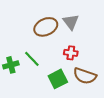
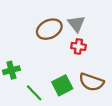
red cross: (71, 53) -> (78, 46), moved
green line: (32, 59) -> (34, 93), moved

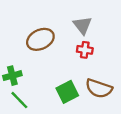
brown ellipse: (49, 29) -> (40, 39), moved
green line: (34, 93) -> (19, 100), moved

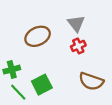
red cross: (85, 50) -> (78, 46), turned -32
green square: (67, 92) -> (42, 85), moved

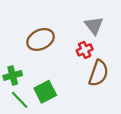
gray triangle: (76, 23) -> (94, 26), moved
brown semicircle: (91, 81) -> (99, 73), moved, turned -90

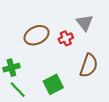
red cross: (85, 50) -> (66, 38), moved
green square: (45, 92) -> (53, 84), moved

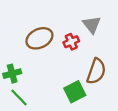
green square: (53, 84) -> (75, 92), moved

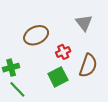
red cross: (71, 42) -> (63, 52), moved
green square: (75, 92) -> (58, 77), moved

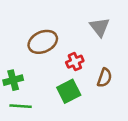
brown semicircle: (88, 65) -> (104, 78), size x0.7
green line: (17, 89) -> (21, 106), turned -42

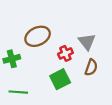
gray triangle: (100, 27) -> (87, 42), moved
green cross: (13, 80) -> (12, 59), moved

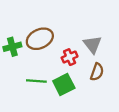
green cross: (12, 59) -> (12, 47), moved
green line: (18, 92) -> (36, 81), moved

